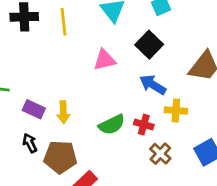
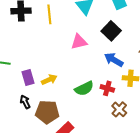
purple rectangle: (34, 109) -> (28, 78), turned 49
yellow arrow: (63, 112) -> (49, 80), turned -112

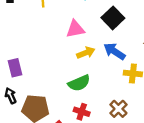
yellow arrow: (49, 80) -> (86, 53), moved
red cross: (107, 88) -> (82, 112), moved

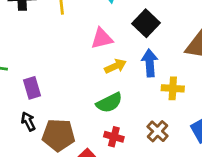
blue arrow: (114, 51) -> (150, 63), turned 55

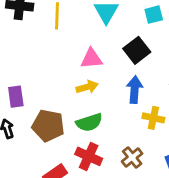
yellow arrow: (115, 66) -> (87, 87), moved
brown pentagon: (58, 135) -> (48, 126), moved
red cross: (114, 137) -> (89, 156), size x1.4

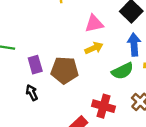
green semicircle: (89, 122) -> (122, 71), moved
brown pentagon: (48, 126) -> (65, 70), moved

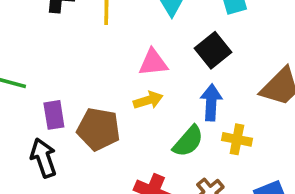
green semicircle: (122, 71) -> (188, 141), turned -30
black arrow: (32, 93) -> (43, 158), size x1.5

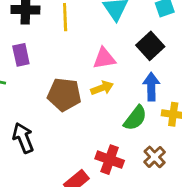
purple rectangle: (54, 115) -> (21, 55), moved
brown pentagon: (99, 129) -> (64, 95), moved

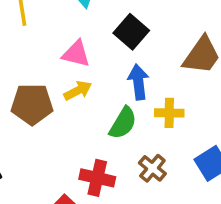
pink triangle: (104, 58) -> (76, 54), turned 30

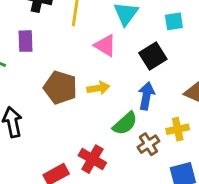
pink triangle: (76, 54) -> (105, 45), moved
yellow cross: (169, 113) -> (178, 129), moved, turned -30
brown cross: (152, 168) -> (148, 144), moved

